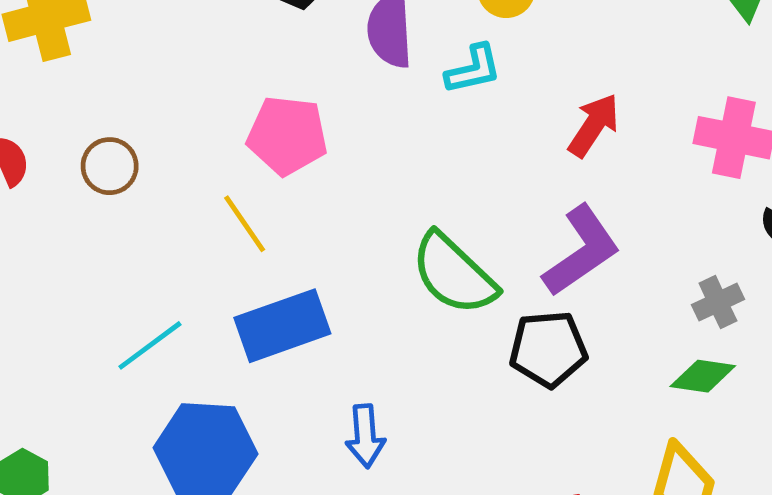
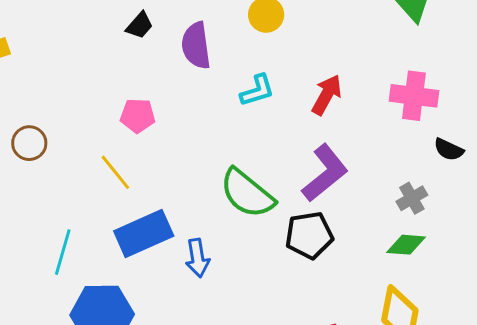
cyan L-shape: (473, 69) -> (257, 90), moved
pink pentagon: (287, 135) -> (138, 116), size x0.7
cyan line: (150, 345) -> (63, 252), turned -33
blue arrow: (365, 436) -> (197, 258), moved

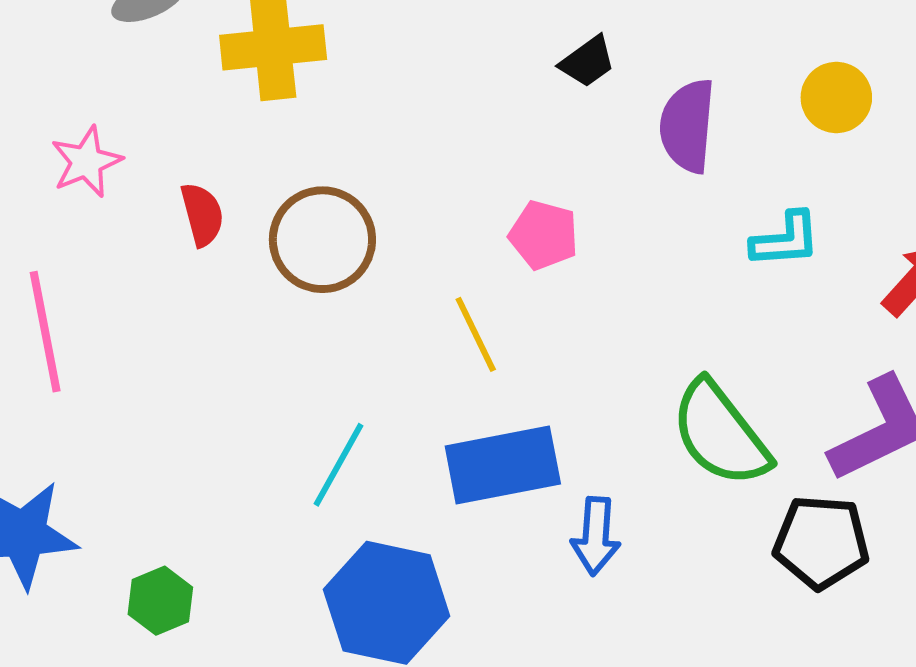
brown circle: (29, 143) -> (322, 240), size x1.5

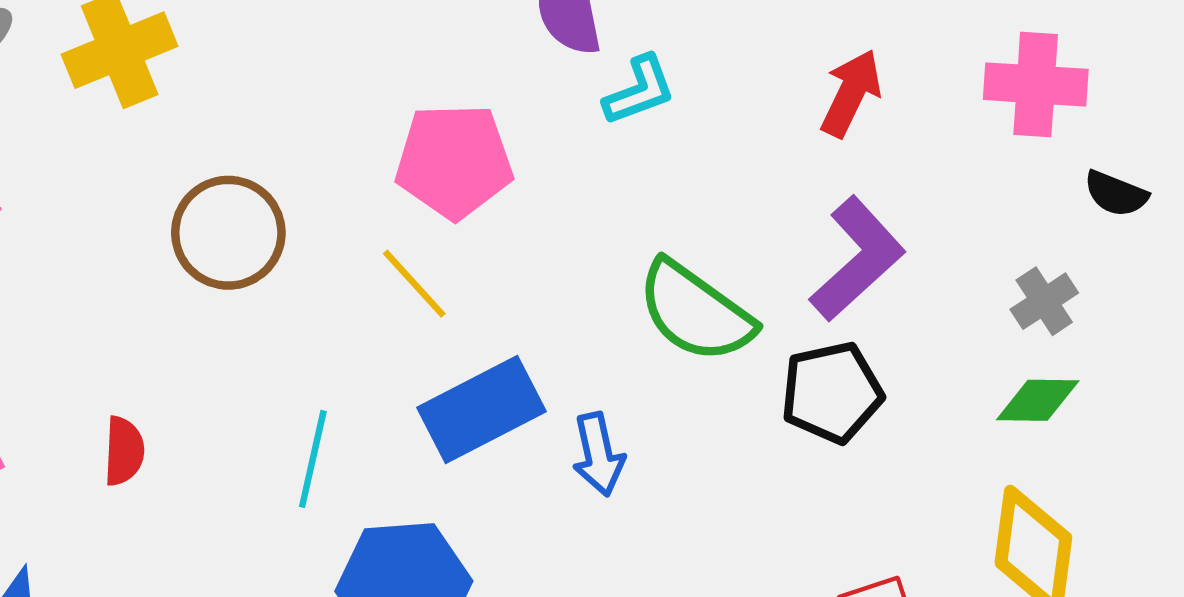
red semicircle: (202, 214) -> (124, 451), moved, turned 34
pink pentagon: (544, 235) -> (454, 161), size x1.6
cyan L-shape: (786, 240) -> (639, 90), moved

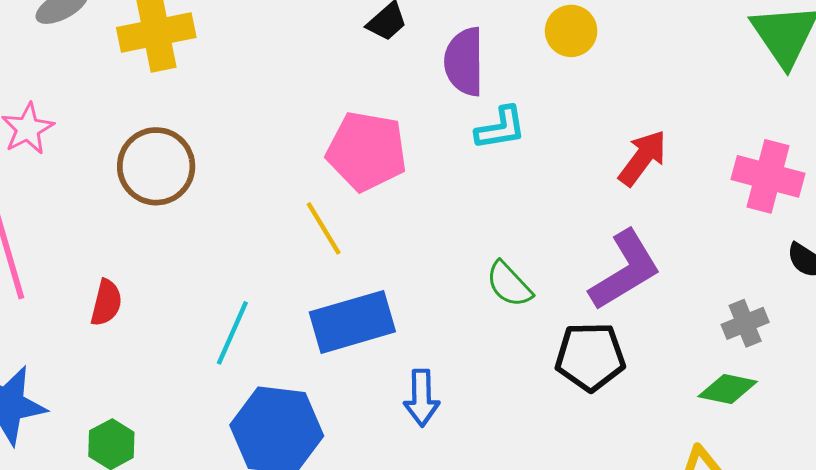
brown circle: (228, 233) -> (156, 166), moved
green semicircle: (695, 312) -> (509, 284), size x0.6
blue arrow: (598, 454) -> (422, 398), moved

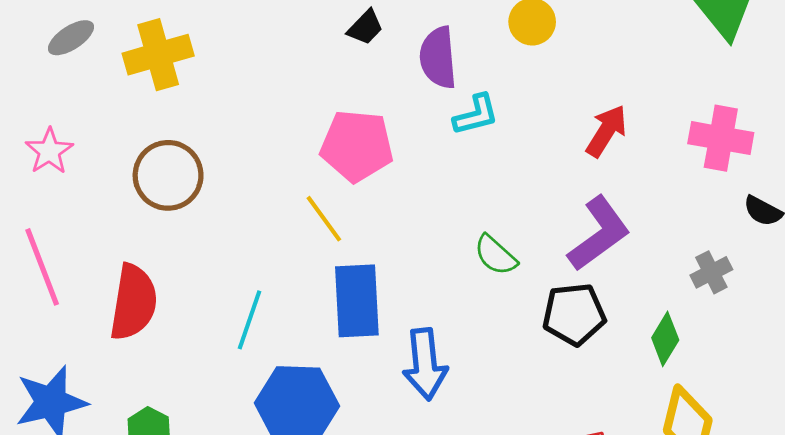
red semicircle: (106, 303) -> (133, 302), size x1.8
blue rectangle: (352, 322) -> (357, 301), turned -72
green diamond: (728, 389) -> (665, 339), moved, turned -66
blue arrow: (422, 398) -> (425, 364), size x1.4

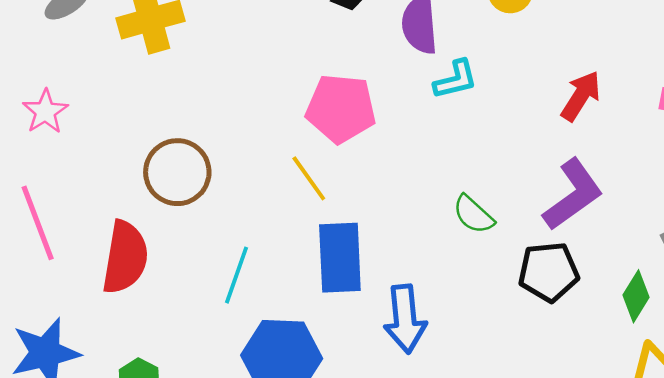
brown circle: (168, 175) -> (177, 172), moved

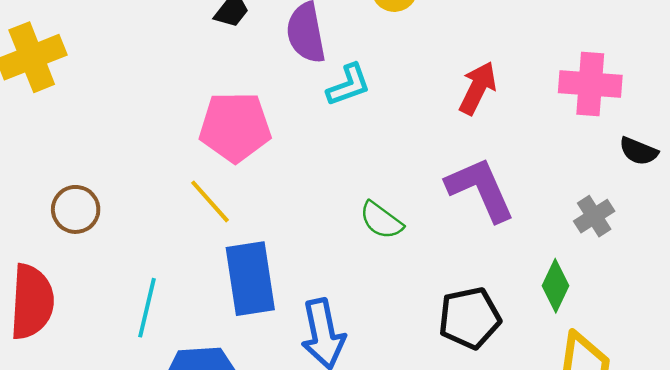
brown circle: (177, 172) -> (76, 209), size x0.7
purple L-shape: (573, 195) -> (480, 189), turned -72
black pentagon: (549, 272) -> (470, 318), moved

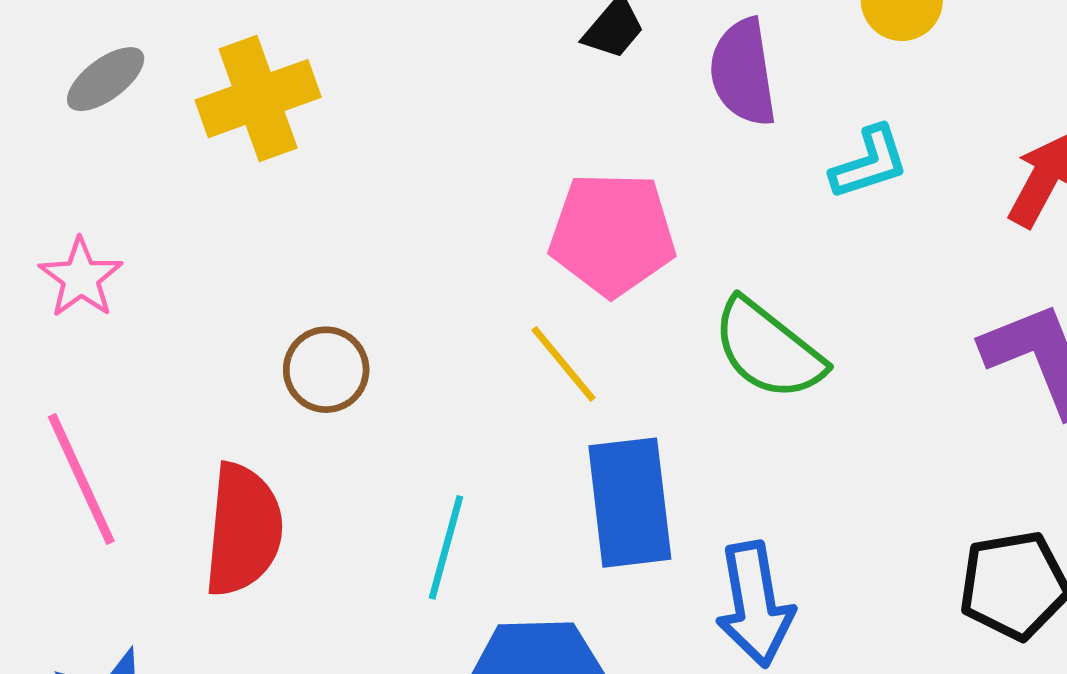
cyan L-shape: (348, 85) -> (869, 163), moved
green semicircle: (381, 220) -> (768, 349), moved, size x1.5

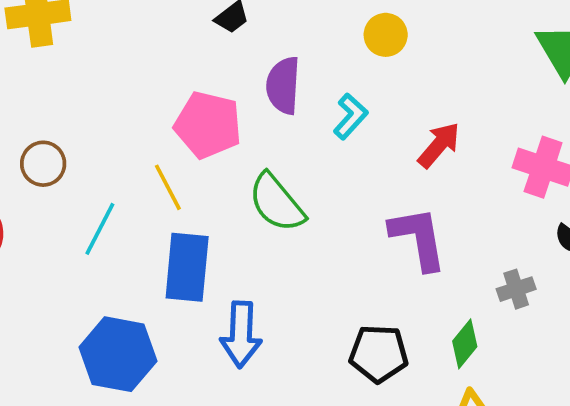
purple semicircle: (743, 72) -> (283, 85), moved
cyan L-shape: (869, 163) -> (350, 116), turned -42
cyan line: (446, 547) -> (100, 229), moved

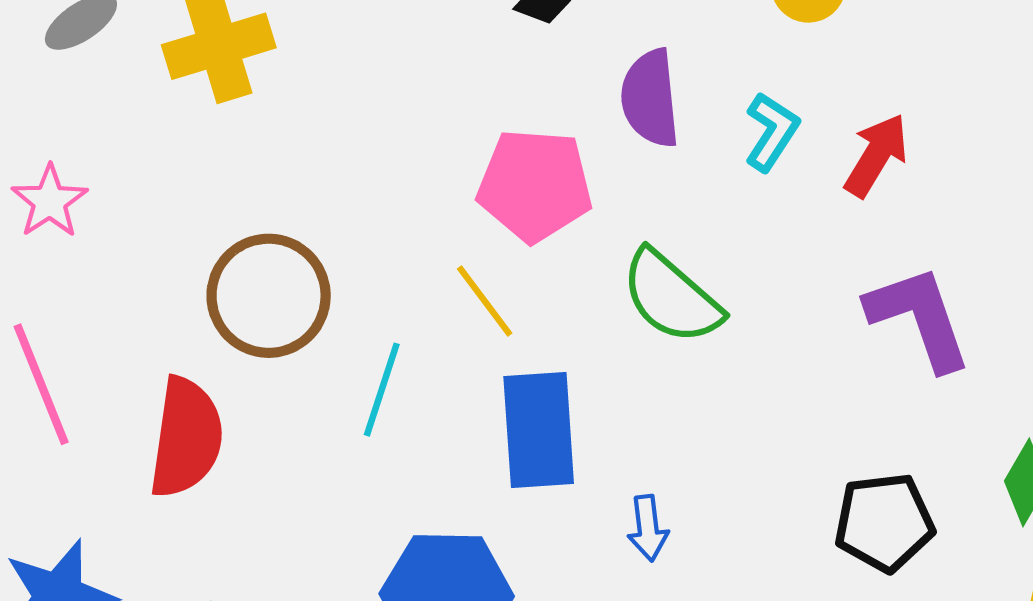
red arrow: (439, 145) -> (876, 155), moved
brown circle: (43, 164) -> (269, 296), size x1.6
blue arrow: (241, 334) -> (648, 528), size x0.6

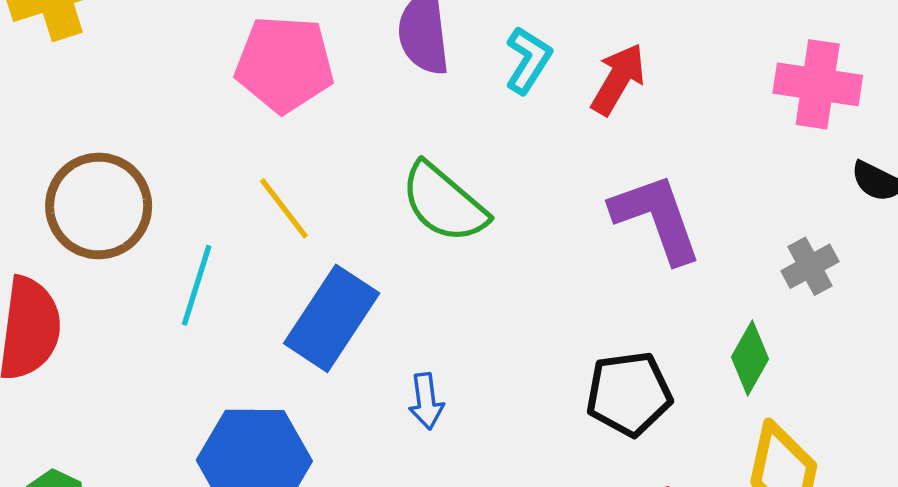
pink pentagon: (535, 185) -> (284, 64), moved
blue rectangle: (539, 430) -> (332, 318), turned 38

